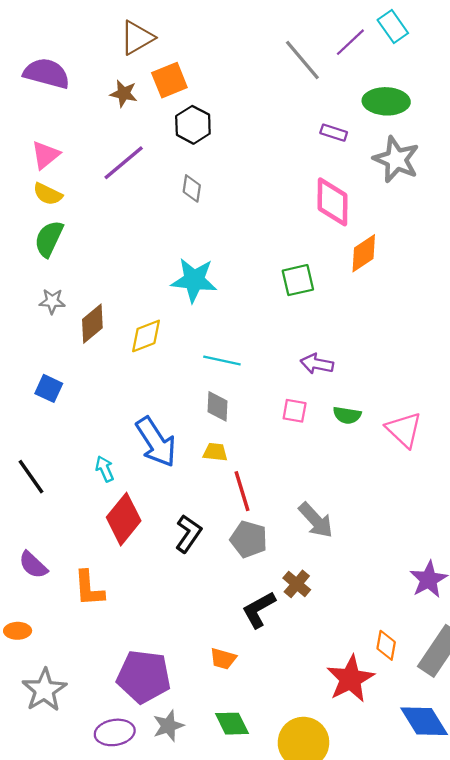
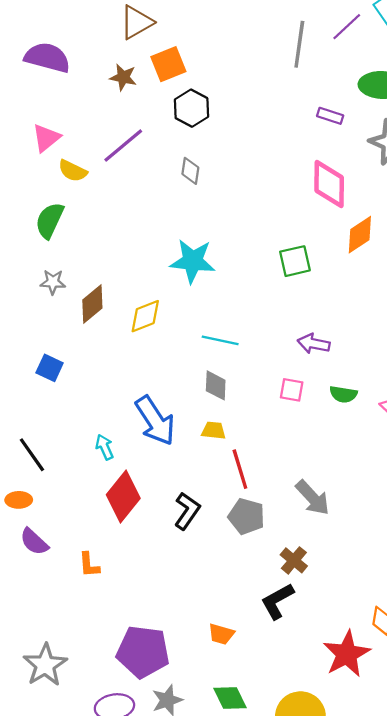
gray line: (302, 60) -> (299, 44), turned 48
yellow semicircle: (48, 194) -> (73, 171), moved
orange L-shape: (89, 588) -> (89, 565), size x0.7
black L-shape: (259, 610) -> (277, 601), moved
orange ellipse: (18, 631) -> (19, 500), moved

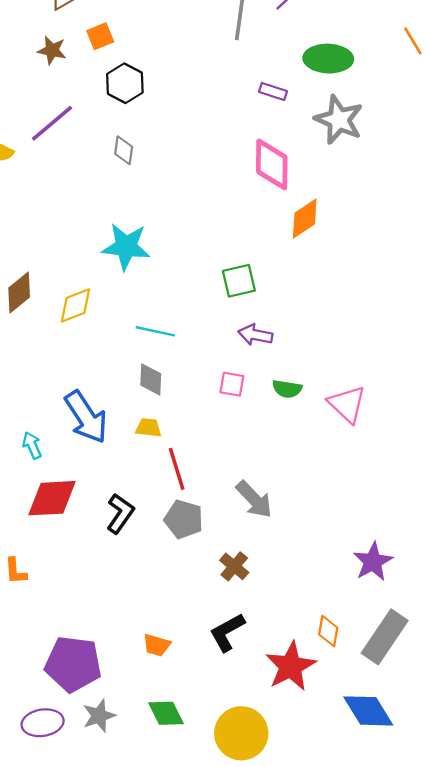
orange square: (168, 64) -> (100, 36), size x0.7
green square: (295, 261) -> (239, 281), moved
red diamond: (123, 497) -> (52, 498), turned 48
black L-shape: (277, 601) -> (227, 632), moved

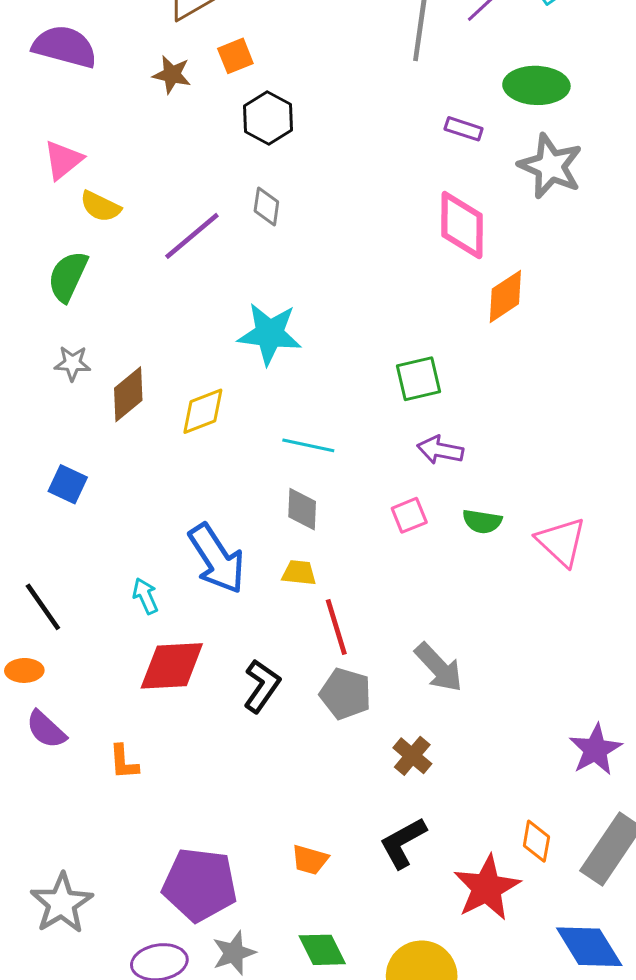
purple line: (52, 123) -> (192, 236), moved
pink square: (232, 384) -> (409, 515), turned -32

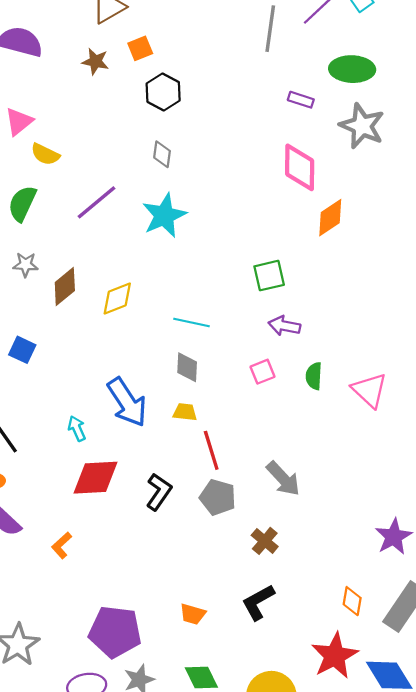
purple line: (192, 236) -> (97, 202), moved
cyan star: (270, 334) -> (164, 215), moved, turned -30
green semicircle: (482, 521) -> (314, 376), turned 84
orange L-shape: (124, 762) -> (62, 545), turned 52
red star: (487, 888) -> (335, 656), moved

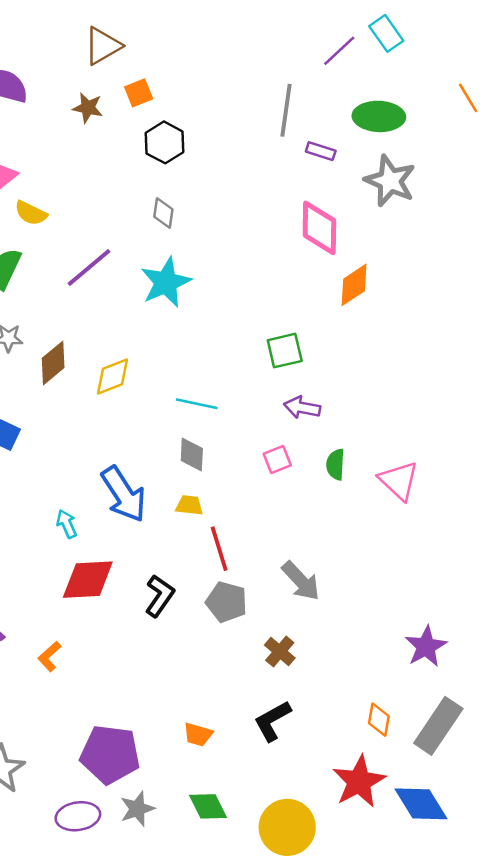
gray line: (270, 29) -> (286, 110), moved

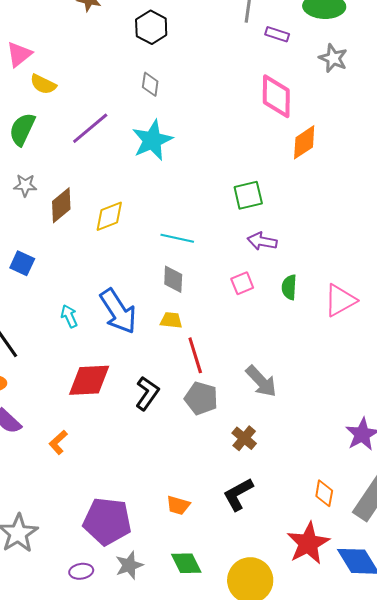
gray star: (390, 181) -> (333, 58), size x0.7
pink triangle: (399, 481) -> (340, 300), turned 48
cyan arrow: (67, 524) -> (69, 316), moved
purple ellipse: (78, 816) -> (81, 571), size x0.7

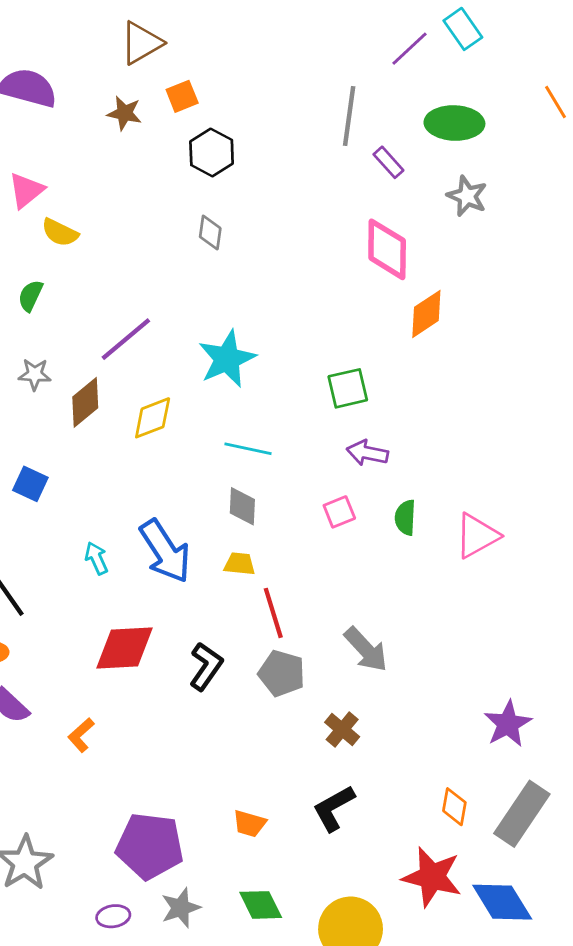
purple rectangle: (277, 34) -> (388, 162), turned 30
purple line: (90, 128) -> (126, 339), moved
green semicircle: (22, 129) -> (30, 296), size x0.7
cyan star: (152, 140) -> (227, 359), moved
red star: (308, 543) -> (432, 877), turned -30

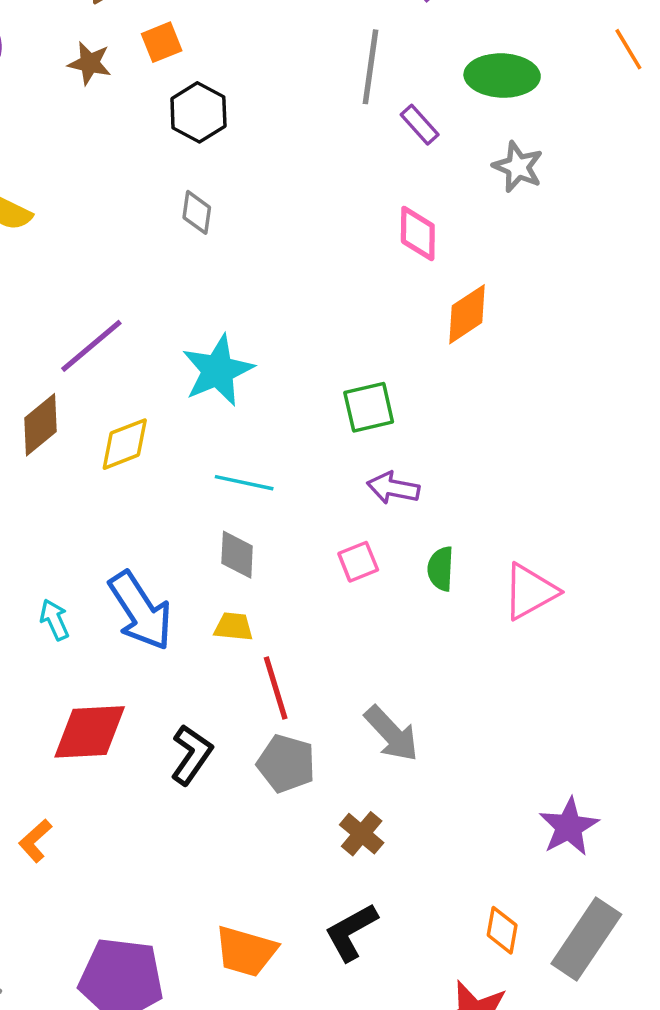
pink diamond: (387, 249) -> (418, 233), size x0.7
orange trapezoid: (249, 824) -> (246, 951), size x1.5

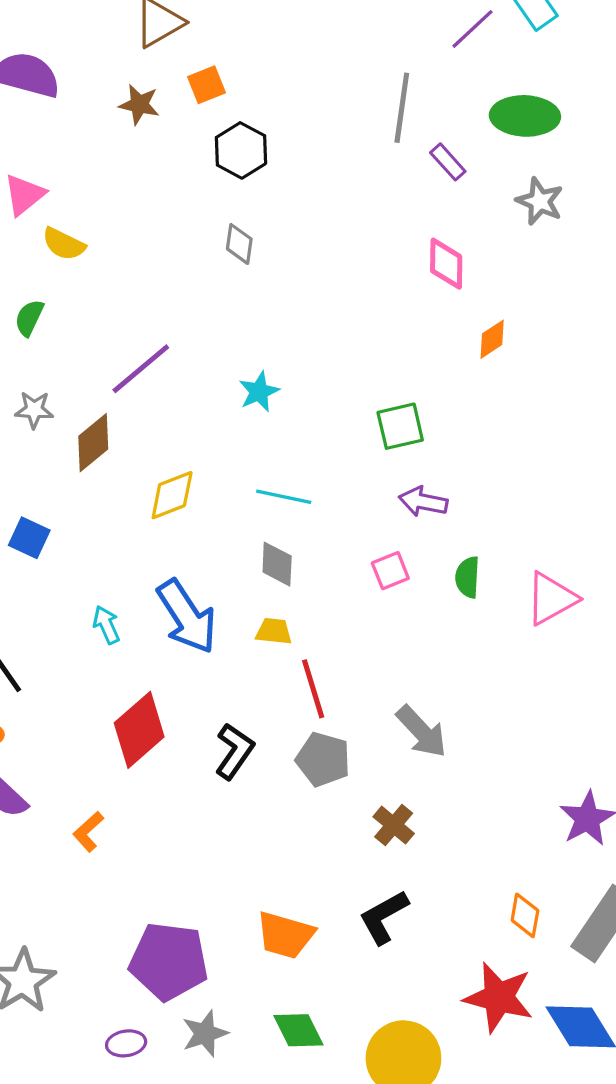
orange diamond: (467, 314) -> (492, 339), size x0.7
cyan star: (218, 370) -> (259, 392), size x0.6
yellow diamond: (125, 444) -> (172, 495), moved
red diamond: (90, 732) -> (139, 730), turned -38

